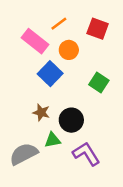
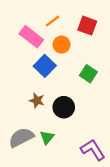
green triangle: (53, 140) -> (47, 137), moved, turned -40
purple L-shape: (86, 154) -> (93, 150), moved

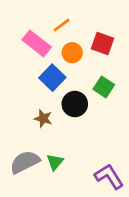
red square: (87, 26) -> (102, 43), moved
black circle: (64, 107) -> (75, 104), moved

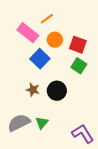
red square: (102, 43) -> (78, 45), moved
black circle: (75, 104) -> (57, 91), moved

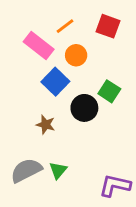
red square: (78, 45) -> (108, 26), moved
black circle: (57, 91) -> (84, 108), moved
purple L-shape: (83, 134) -> (115, 186), turned -45

